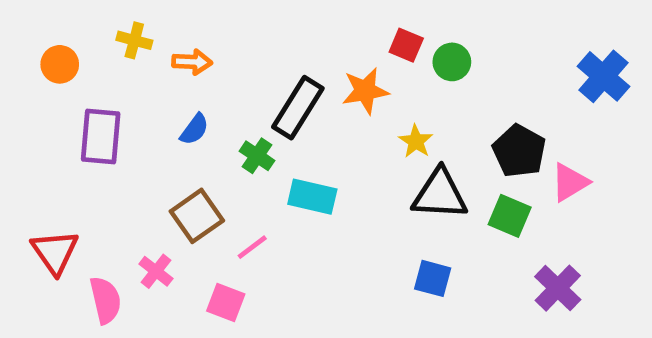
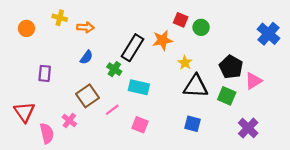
purple rectangle: (101, 137) -> (45, 73), moved, size x0.7
pink square: (226, 303) -> (140, 125), moved

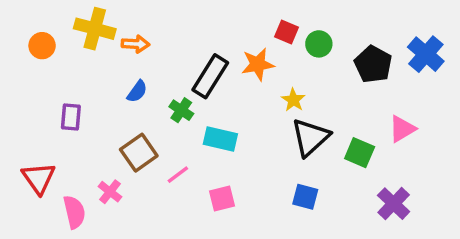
yellow cross: (60, 18) -> (95, 29), size x1.6
black pentagon: (231, 67) -> (373, 64), moved
black triangle: (196, 86) -> (310, 137), turned -45
pink square: (140, 125) -> (222, 198), turned -35

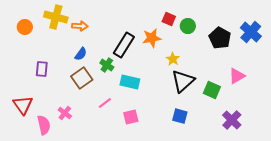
brown square: (139, 153) -> (82, 78), moved

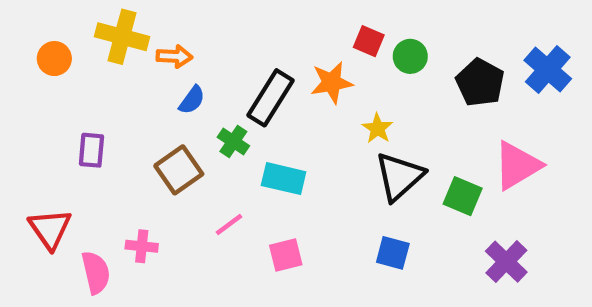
blue semicircle: (81, 54) -> (192, 100), moved
pink triangle: (237, 76) -> (517, 166), size x1.4
pink cross: (65, 113) -> (142, 246), turned -32

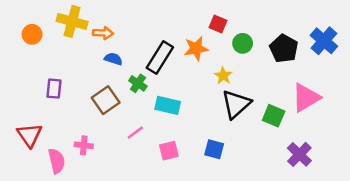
green circle: (410, 56) -> (243, 43), moved
blue semicircle: (192, 100) -> (113, 59), turned -108
blue square: (393, 253) -> (214, 149), moved

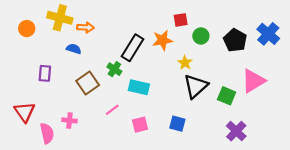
red square: (218, 24) -> (181, 20), turned -32
blue semicircle: (113, 59) -> (74, 49), moved
purple cross: (299, 154) -> (236, 131), moved

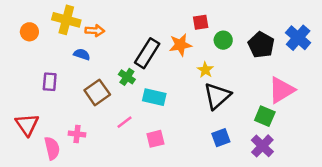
green square: (227, 96) -> (265, 116), moved
blue square: (177, 124) -> (221, 138), moved, turned -35

